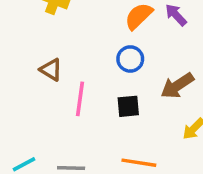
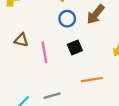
brown arrow: (177, 86) -> (95, 14), moved

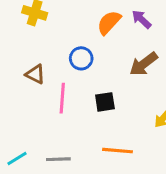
blue circle: (67, 19) -> (81, 58), moved

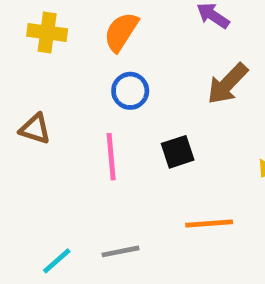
orange semicircle: (109, 23) -> (121, 32), moved
brown triangle: (35, 74) -> (35, 129), moved

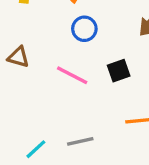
pink line: (111, 157) -> (72, 75), turned -56

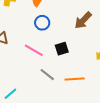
gray line: (80, 141) -> (47, 75), moved, turned 49

